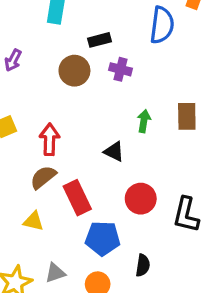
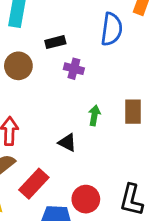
brown circle: (74, 71) -> (18, 66), moved
red rectangle: (77, 198) -> (34, 184), turned 68
red circle: (141, 199) -> (86, 199), moved

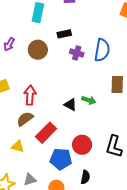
blue semicircle: (112, 29) -> (102, 50), moved
green arrow: (94, 115) -> (89, 100), moved, turned 96

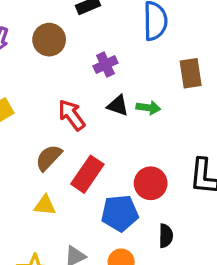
purple cross: (77, 53) -> (105, 65), moved, turned -32
red arrow: (30, 95) -> (72, 115), moved, turned -30
black triangle: (70, 105) -> (118, 105), moved

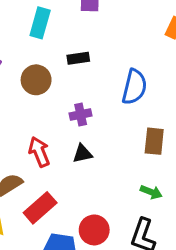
black triangle: (118, 105) -> (82, 154), turned -45
green arrow: (148, 108) -> (151, 192), moved

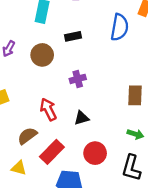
blue semicircle: (134, 87) -> (119, 27), moved
black triangle: (82, 154) -> (82, 118), moved
red circle: (94, 230) -> (95, 153), moved

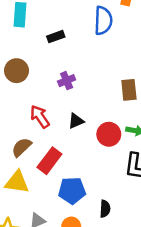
brown circle: (42, 55) -> (17, 71), moved
red circle: (95, 153) -> (109, 134), moved
yellow triangle: (19, 168) -> (17, 182), size x1.5

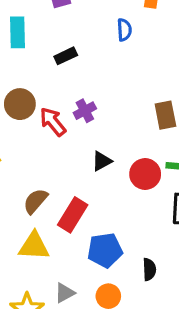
blue semicircle: (103, 21) -> (124, 30), size x0.6
red arrow: (40, 117) -> (53, 122), moved

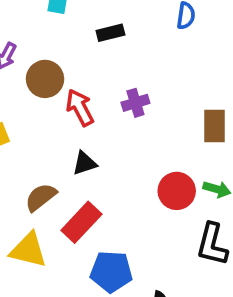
purple cross: (85, 111) -> (135, 103), moved
black triangle: (102, 161) -> (85, 163), moved

